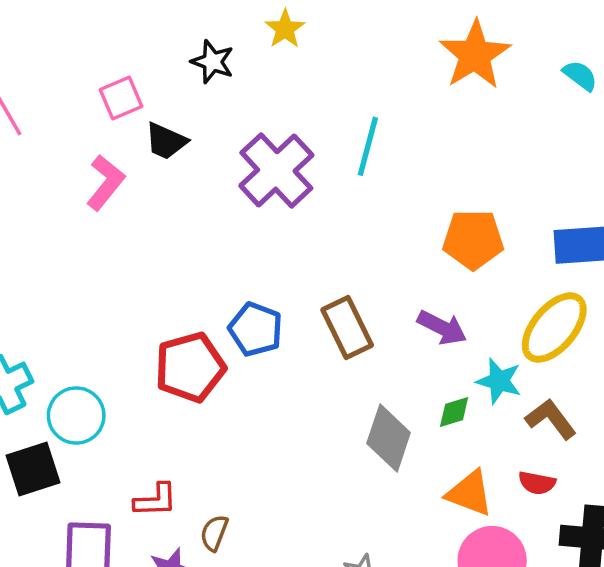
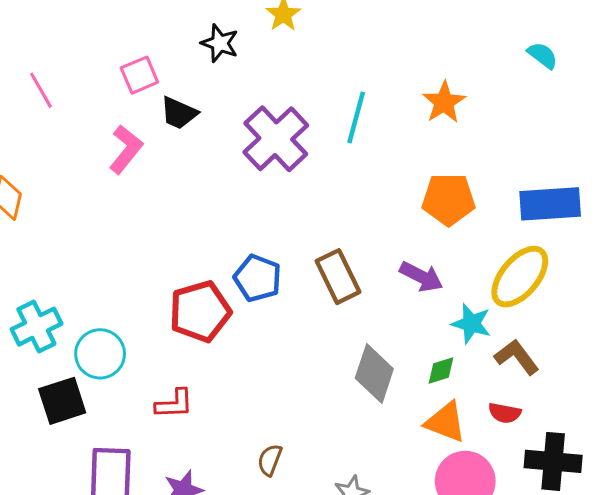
orange star: (475, 55) -> (444, 102), moved, size x0.7
green diamond: (454, 412) -> (441, 371), moved
red L-shape: (156, 500) -> (174, 404), moved
brown semicircle: (214, 533) -> (270, 460), moved

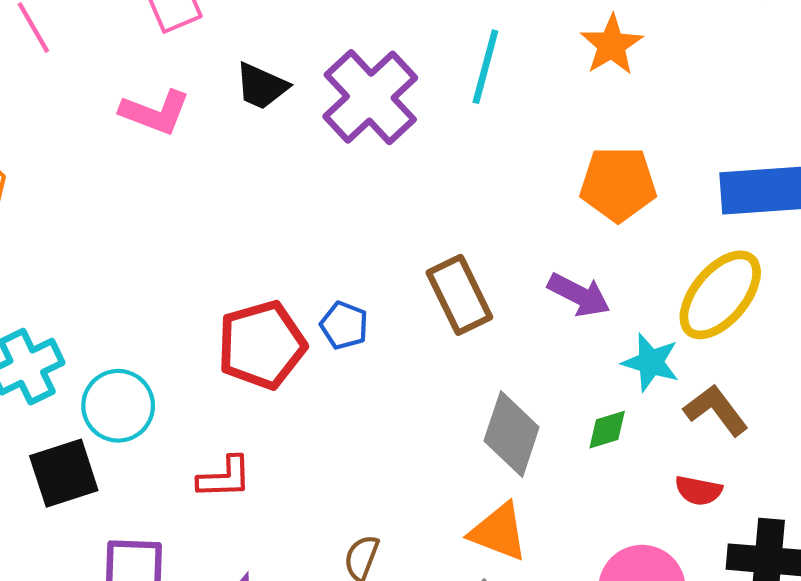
black trapezoid: (179, 113) -> (262, 86), moved
pink L-shape: (126, 149) -> (155, 112), turned 72
blue pentagon: (258, 278) -> (344, 325), moved, size x0.7
orange triangle: (446, 422) -> (499, 532), moved

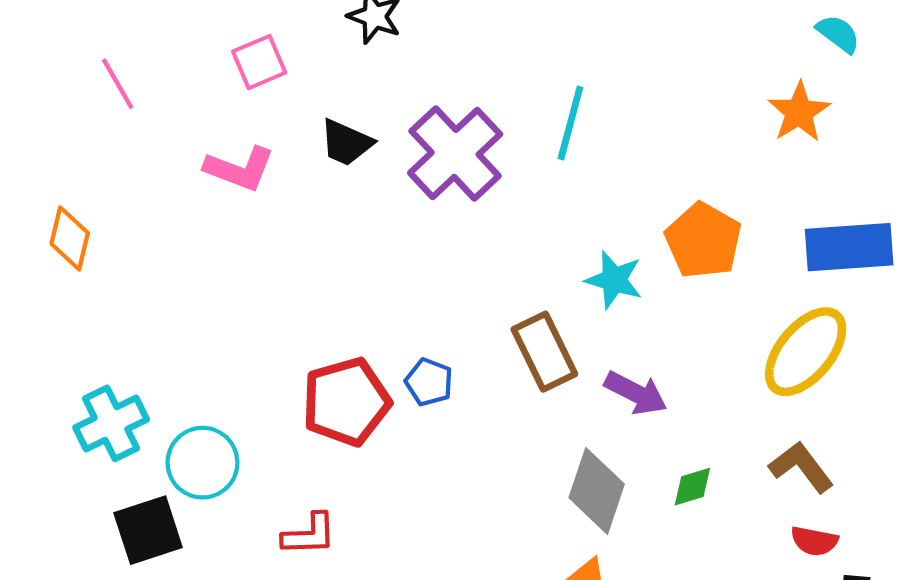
orange star: (612, 45) -> (799, 112), moved
orange pentagon: (618, 184) -> (703, 241), turned 30
purple arrow: (579, 295) -> (636, 393), moved
cyan star: (651, 362) -> (614, 280), moved
red semicircle: (698, 491) -> (814, 541), moved

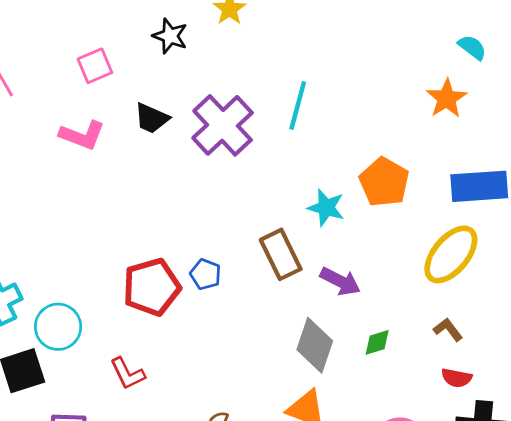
brown L-shape: (801, 467) -> (448, 330), size x0.7
red L-shape: (309, 535) -> (128, 374), turned 66

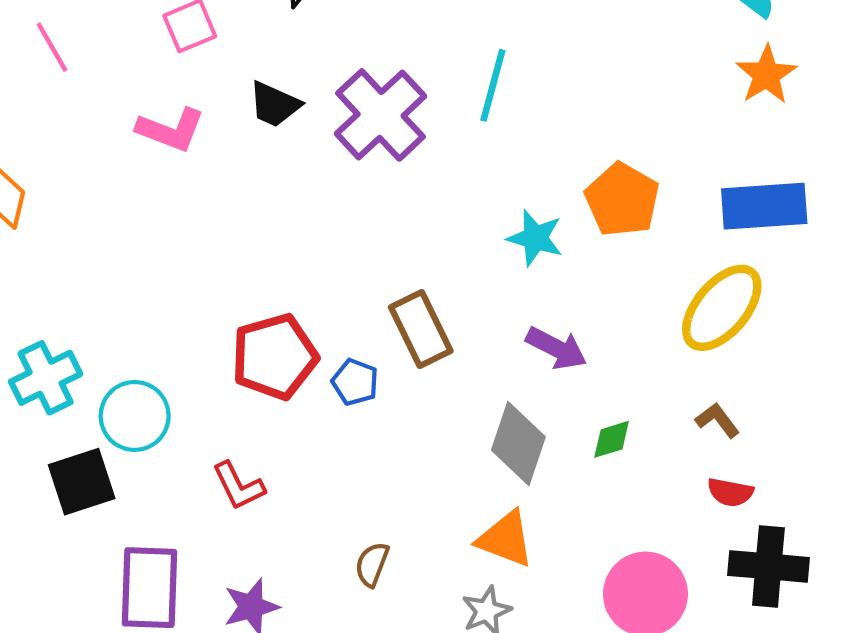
orange star: (447, 98) -> (766, 75), moved
brown rectangle: (281, 254) -> (421, 329), moved
blue pentagon: (206, 274) -> (355, 382), moved

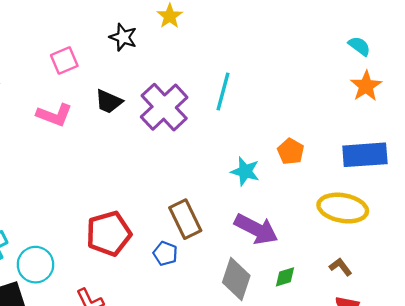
orange pentagon: (622, 200) -> (291, 151), size x0.7
yellow ellipse: (722, 308) -> (343, 208), turned 60
purple arrow: (556, 348) -> (256, 229), size x1.4
blue pentagon: (355, 382) -> (165, 254), moved

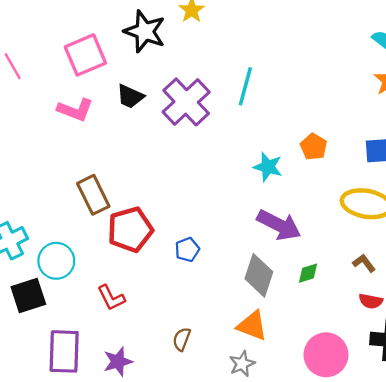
black star: (123, 37) -> (145, 31), size x1.5
pink square: (64, 61) -> (85, 55), size x1.5
brown rectangle: (185, 219) -> (93, 195), moved
blue pentagon: (165, 254) -> (187, 250), turned 30

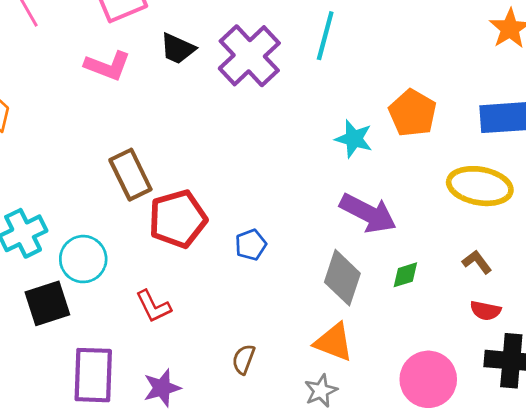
orange pentagon: (314, 147) -> (413, 113), size x1.4

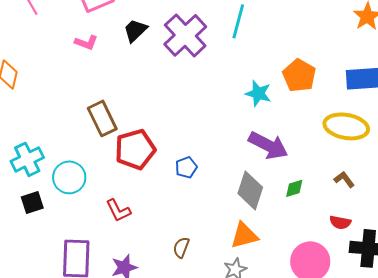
black trapezoid: (178, 49) -> (135, 30), turned 112
pink L-shape: (108, 66) -> (86, 42), size x0.7
black square: (47, 303) -> (32, 202), moved, size x0.7
red semicircle: (486, 311) -> (340, 222), moved
orange triangle: (334, 342) -> (244, 235), turned -36

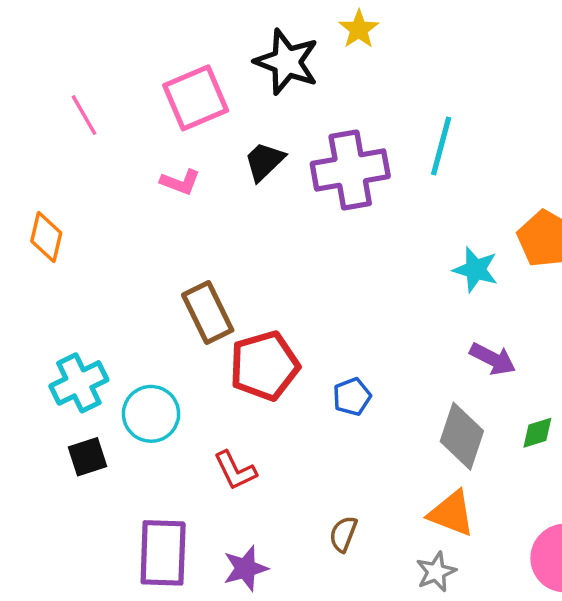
purple cross: (185, 35) -> (350, 170), turned 33
purple arrow: (268, 145) -> (493, 359), size x0.7
orange triangle: (244, 235) -> (452, 513), turned 36

